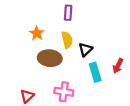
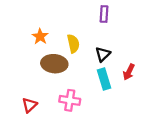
purple rectangle: (68, 13) -> (104, 14), moved
black triangle: (85, 50) -> (103, 54), moved

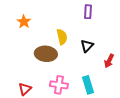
orange star: (40, 36) -> (24, 22), moved
cyan rectangle: (104, 79) -> (88, 85), moved

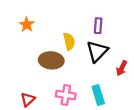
purple rectangle: (88, 12) -> (98, 26), moved
black triangle: (87, 46) -> (97, 51), size x1.5

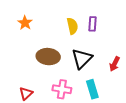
yellow semicircle: (69, 41) -> (72, 26), moved
black triangle: (97, 51) -> (82, 59), moved

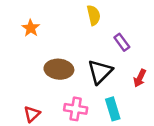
purple rectangle: (92, 24) -> (122, 42), moved, turned -40
yellow semicircle: (72, 26) -> (94, 15), moved

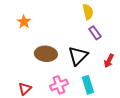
yellow semicircle: (94, 15) -> (88, 12), moved
pink cross: (76, 109) -> (59, 85), turned -30

